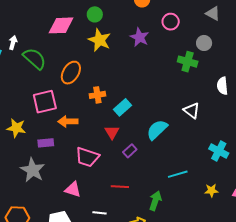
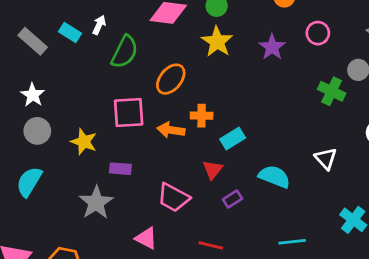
green semicircle: (35, 59) -> (125, 52), turned 65
orange arrow: (68, 121) -> (171, 130), moved
cyan semicircle: (157, 130) -> (274, 177), turned 55

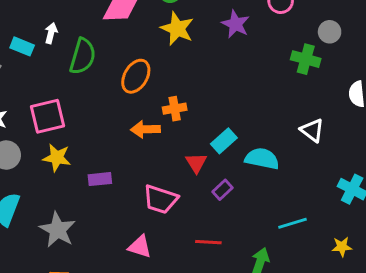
pink square: (129, 112) -> (48, 116), moved
cyan rectangle: (233, 138) -> (224, 141), moved
gray star: (96, 203) -> (58, 230), moved

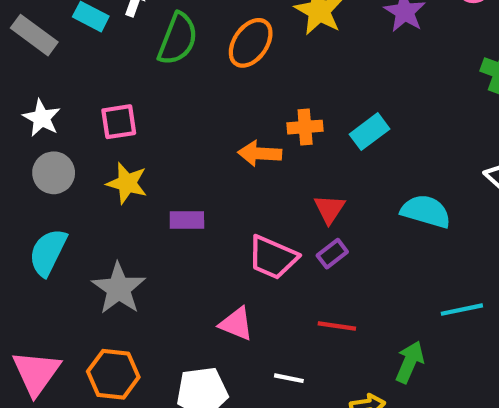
orange ellipse: (136, 76) -> (251, 43), moved
pink square: (48, 116) -> (119, 122), size x0.7
cyan rectangle: (224, 141) -> (369, 132), moved
purple rectangle: (222, 190) -> (332, 254), moved

